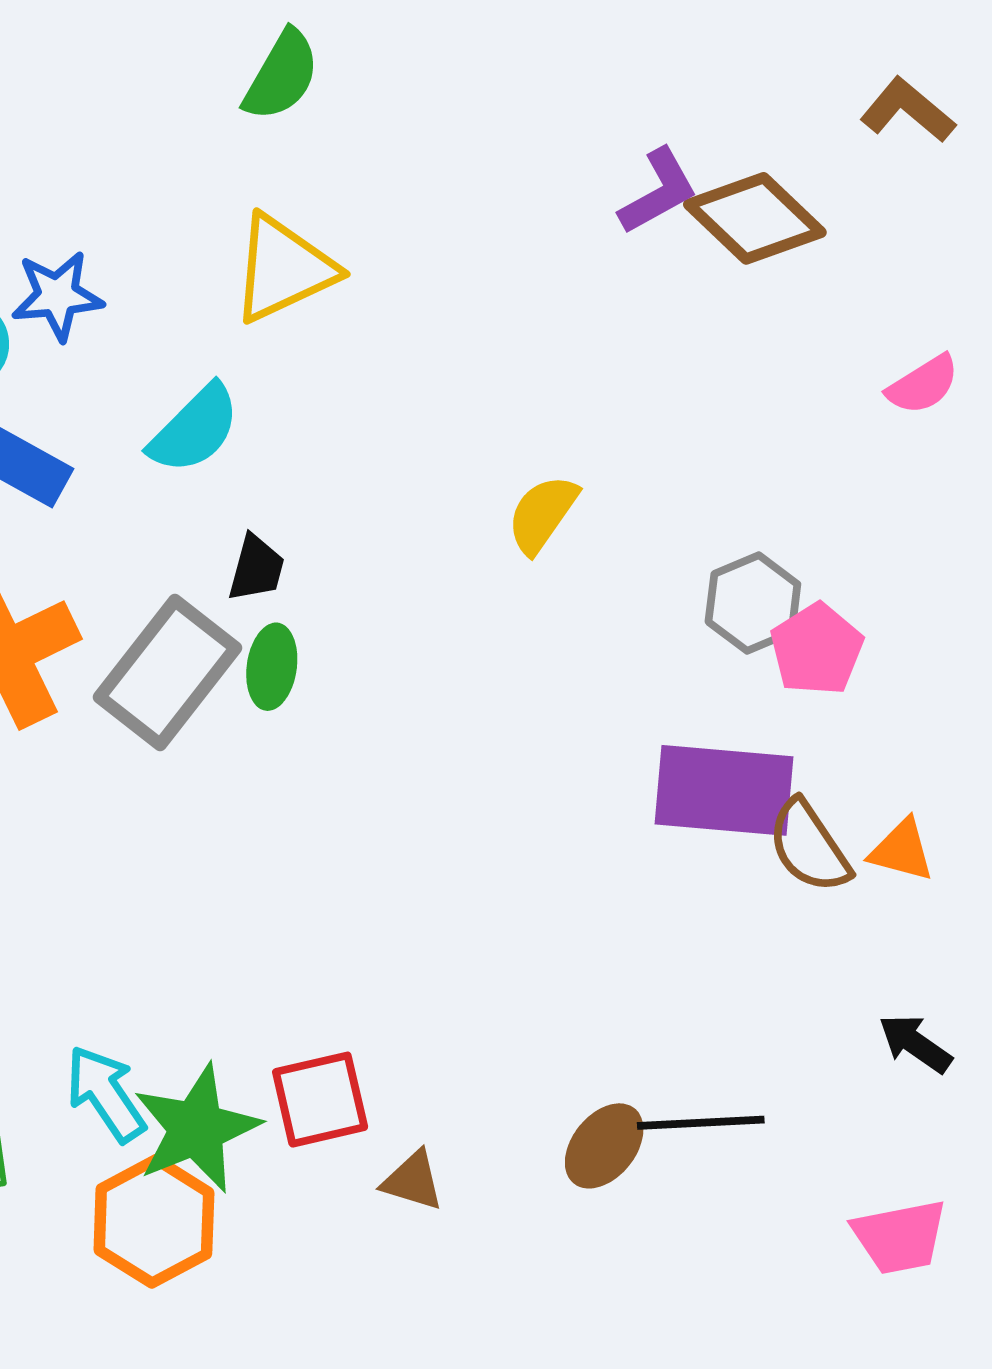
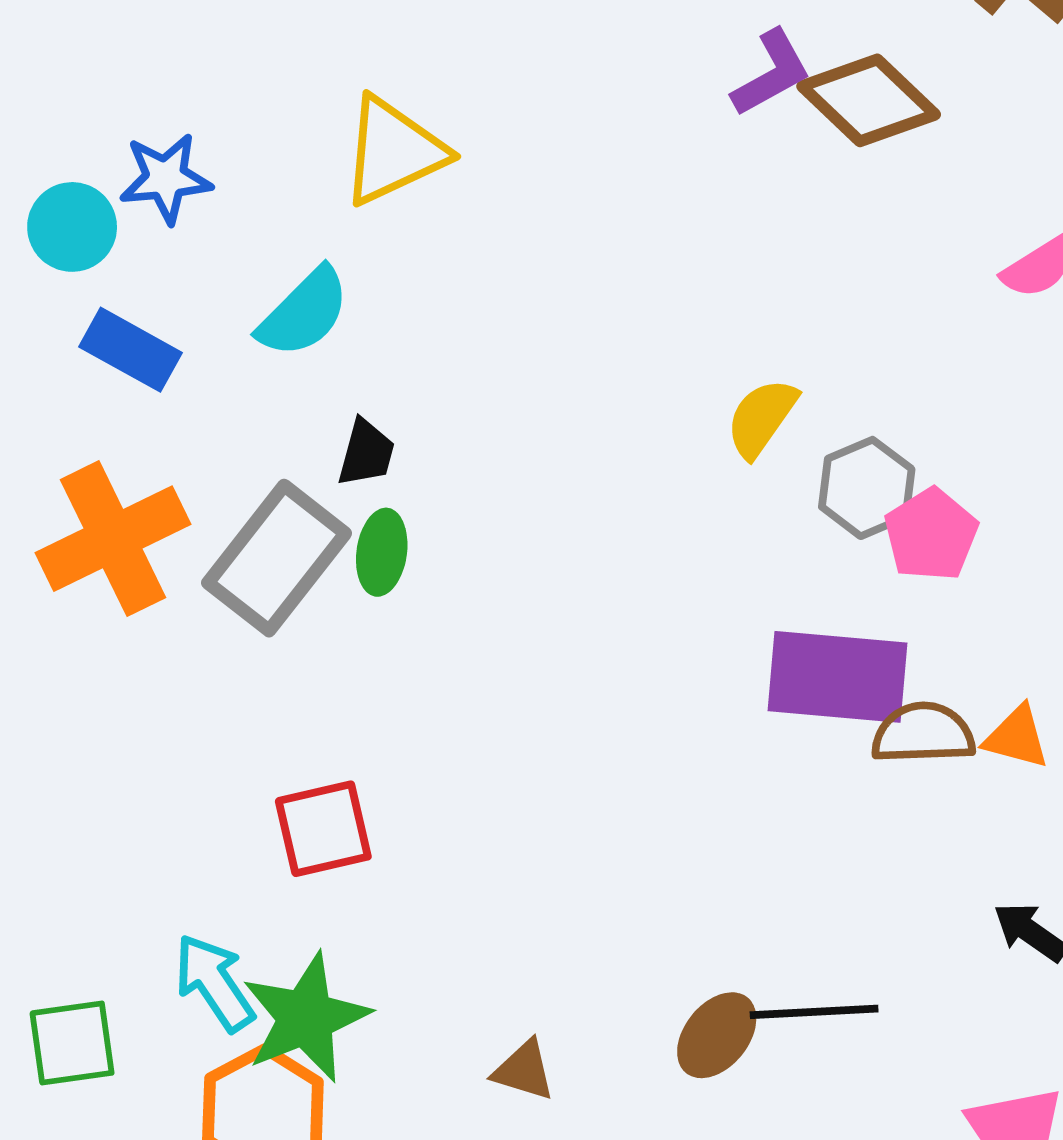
yellow semicircle: (542, 514) -> (762, 418), moved
brown semicircle: (809, 846) -> (923, 733), turned 122
red square: (320, 1100) -> (323, 829), moved

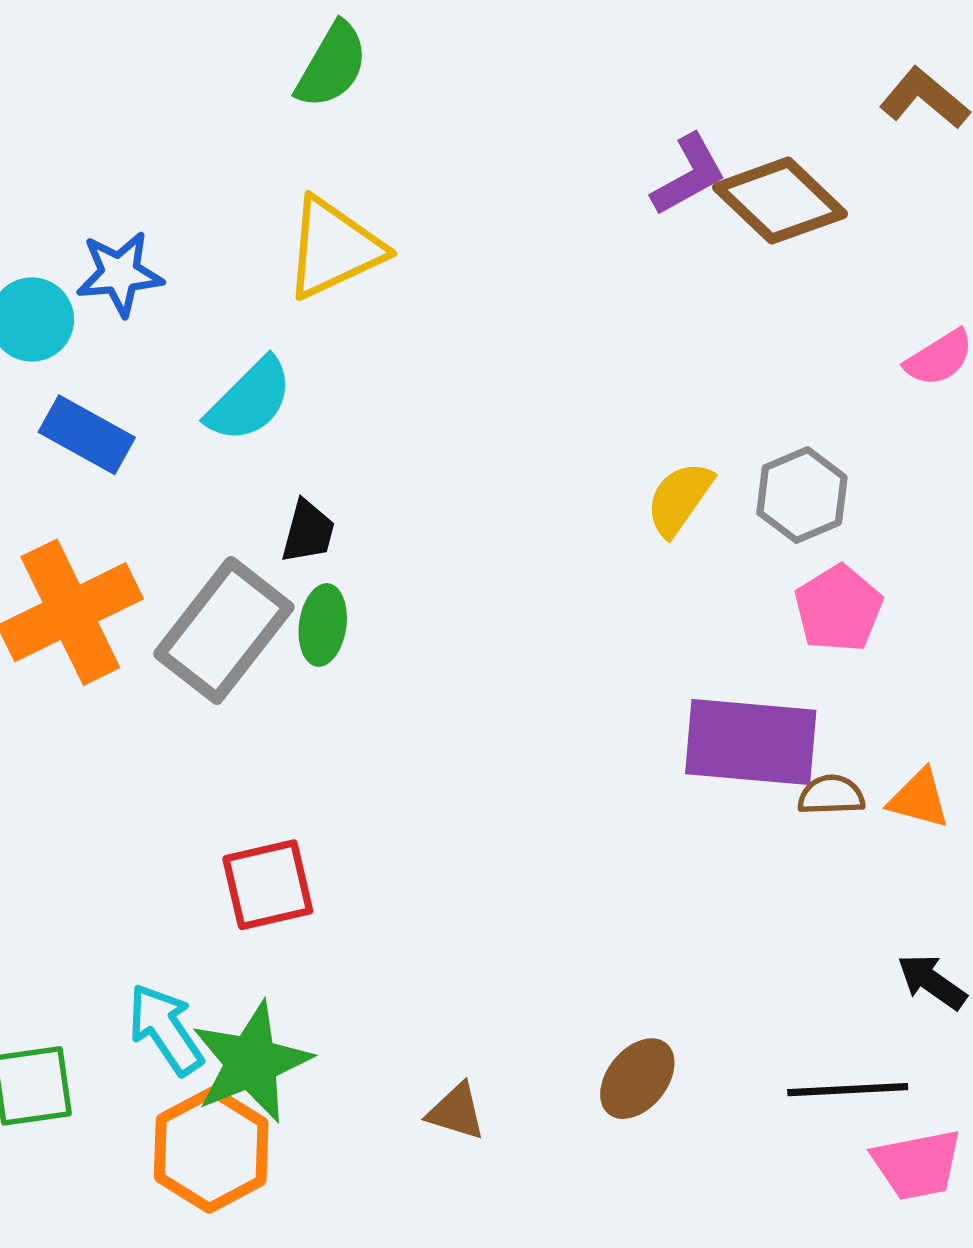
gray hexagon: (867, 488) -> (802, 495), moved
brown semicircle: (923, 733) -> (831, 795), size x0.7
black line: (814, 1012) -> (848, 1090), moved

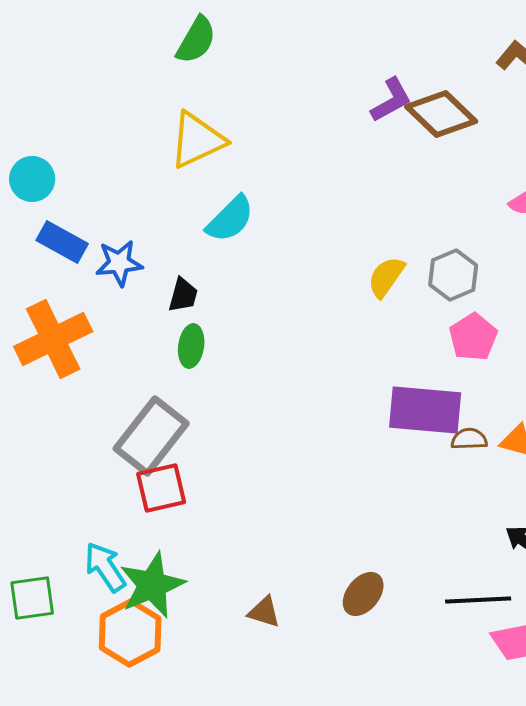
blue star: (120, 274) -> (119, 263), moved
cyan semicircle: (250, 400) -> (230, 219), moved
gray rectangle: (224, 630) -> (151, 436), moved

